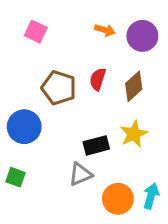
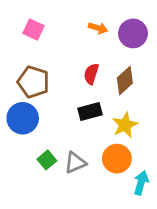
brown pentagon: (59, 88) -> (33, 82), moved
black rectangle: (96, 145) -> (90, 111), moved
green square: (16, 177) -> (47, 160), moved, turned 30
orange circle: (118, 199) -> (117, 159), moved

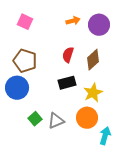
orange arrow: (98, 28) -> (73, 21), turned -32

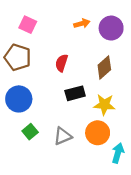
red semicircle: (68, 55) -> (62, 63), moved
brown pentagon: (25, 61) -> (18, 57), moved
yellow star: (93, 93) -> (104, 105), turned 30
green square: (35, 119) -> (30, 132), moved

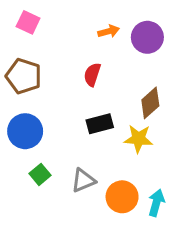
pink square: (28, 25) -> (28, 22), moved
red semicircle: (62, 63) -> (92, 75), moved
brown diamond: (104, 67) -> (150, 103), moved
orange circle: (98, 133) -> (122, 197), moved

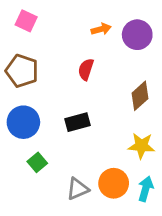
black rectangle: (100, 124) -> (78, 122), moved
yellow star: (138, 139) -> (141, 146), moved
gray triangle: (83, 180) -> (78, 189), moved

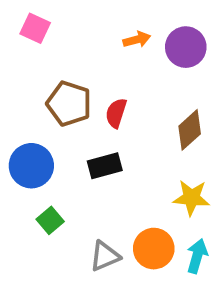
red semicircle: (86, 69) -> (116, 113), moved
brown pentagon: (22, 71) -> (69, 104), moved

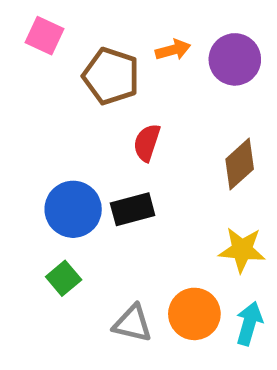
brown pentagon: (69, 104) -> (111, 76), moved
blue circle: (31, 166) -> (73, 209), moved
gray triangle: (105, 256) -> (133, 323), turned 36

